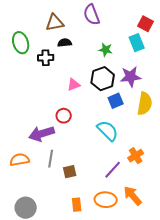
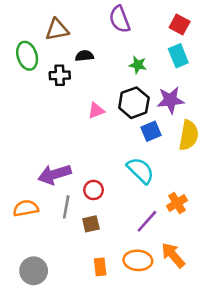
brown triangle: (55, 23) -> (57, 30), moved
red square: (146, 24) -> (180, 24), moved
red circle: (64, 116) -> (94, 190), moved

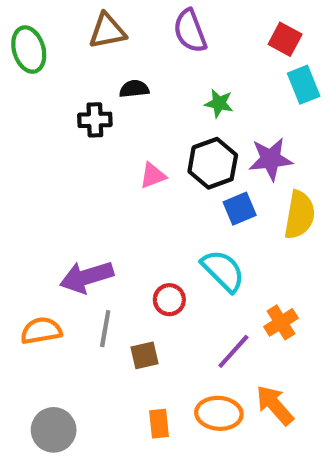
brown triangle: (57, 30) -> (107, 31), moved
green ellipse: (27, 56) -> (29, 50), moved
cyan rectangle: (178, 56) -> (304, 85), moved
red circle: (94, 190) -> (169, 300), moved

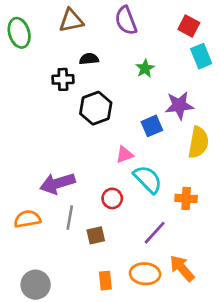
green star: (219, 103) -> (145, 68), turned 30
black hexagon: (213, 163) -> (96, 108), moved
pink triangle: (153, 176) -> (125, 155), moved
blue square: (240, 209) -> (152, 126), moved
orange cross: (281, 322) -> (186, 198), moved, turned 35

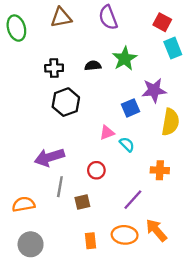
black semicircle: (89, 59) -> (93, 66), moved
green star: (145, 68) -> (125, 59), size x1.5
black hexagon: (96, 108) -> (66, 102), moved
cyan semicircle: (148, 179) -> (127, 144), moved, size x0.6
orange semicircle: (27, 219) -> (24, 204), moved

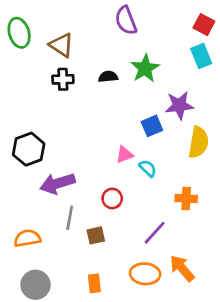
brown triangle: (61, 17) -> (62, 45), moved, turned 45
red square: (162, 22) -> (204, 25), moved
black hexagon: (66, 102) -> (29, 149), moved
orange rectangle: (91, 241) -> (94, 283), moved

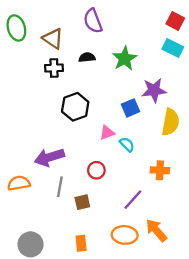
purple semicircle: (126, 20) -> (93, 21), moved
cyan rectangle: (201, 56) -> (173, 48), turned -42
black semicircle: (108, 77) -> (87, 57), moved
black hexagon: (29, 149) -> (75, 107), moved
orange semicircle: (27, 238) -> (19, 183), moved

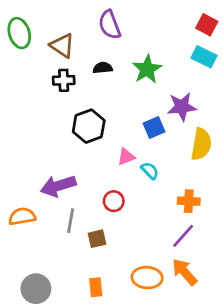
purple line: (133, 200) -> (183, 236), moved

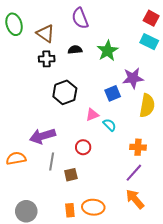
orange ellipse: (147, 278) -> (93, 207), moved

